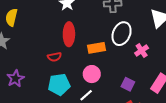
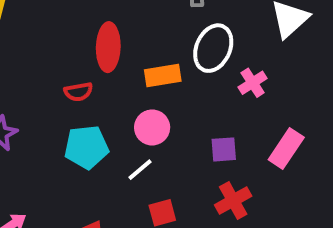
purple square: (128, 84) -> (224, 149), turned -32

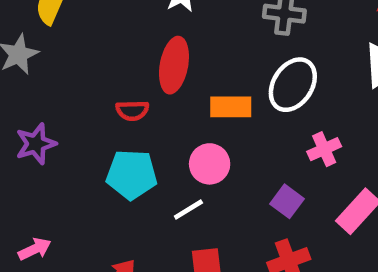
pink cross: (253, 83) -> (324, 149), moved
purple square: (224, 149) -> (287, 201), turned 32

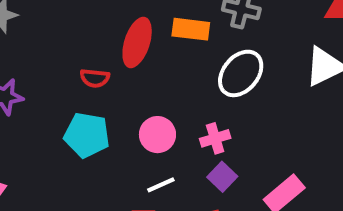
orange rectangle: (231, 107) -> (191, 29), moved
pink cross: (324, 149) -> (215, 138), moved
white line: (188, 209) -> (161, 185), moved

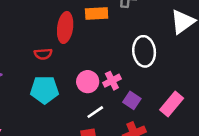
white ellipse: (241, 73) -> (144, 51), moved, turned -36
pink cross: (215, 138) -> (112, 81), moved

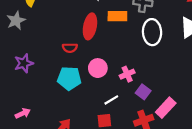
white ellipse: (144, 51) -> (152, 32), moved
pink circle: (88, 82) -> (98, 68), moved
pink rectangle: (172, 104) -> (166, 108), moved

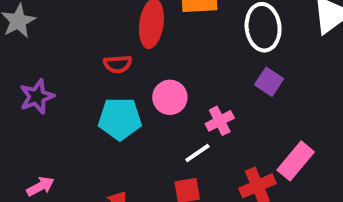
pink cross: (127, 74) -> (220, 121), moved
purple square: (143, 92) -> (269, 82), moved

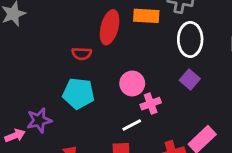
purple star: (37, 97) -> (39, 120), moved
pink circle: (170, 97) -> (132, 83), moved

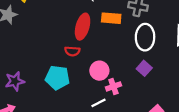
red semicircle: (82, 54) -> (72, 51), moved
purple star: (39, 120) -> (15, 81), moved

